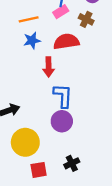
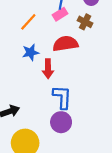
orange line: (29, 19) -> (28, 22), turned -36
blue star: (32, 40) -> (31, 52), moved

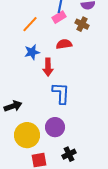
red semicircle: (65, 44) -> (64, 44), size x0.7
purple circle: (61, 122) -> (55, 127), moved

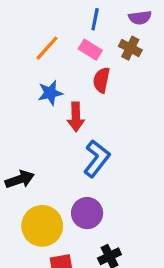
pink rectangle: (59, 17) -> (90, 50), moved, turned 64
red semicircle: (64, 44) -> (101, 80), turned -70
blue L-shape: (61, 93) -> (97, 159), turned 35

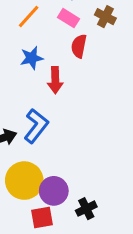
blue L-shape: (97, 159) -> (36, 126), moved
purple circle: (87, 213) -> (54, 191), moved

